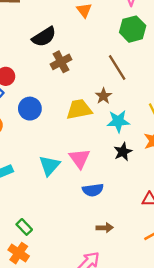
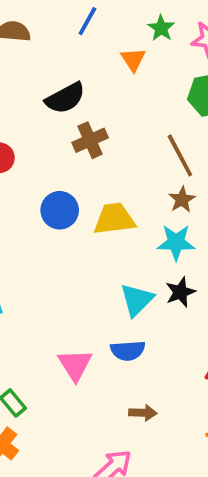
brown star: (103, 96) -> (182, 200), moved
blue circle: (30, 109) -> (60, 210), moved
pink triangle: (80, 158) -> (75, 365), moved
cyan triangle: (49, 165) -> (137, 300), moved

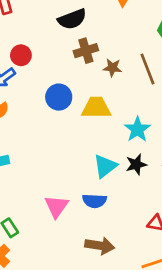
brown star: (182, 200) -> (112, 68), moved, turned 30
cyan star: (176, 242) -> (137, 129), turned 30
brown arrow: (143, 413) -> (100, 246), size x1.5

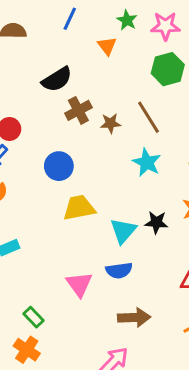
yellow trapezoid: (96, 108) -> (79, 208), moved
cyan star: (137, 129) -> (147, 162), moved
black star: (136, 164) -> (156, 222), turned 30

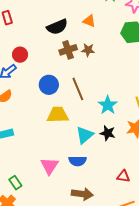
orange triangle: (107, 46) -> (89, 21), moved, turned -40
brown line: (149, 117) -> (78, 89), moved
brown star: (110, 123) -> (88, 50), moved
cyan star: (147, 162) -> (108, 105), moved

